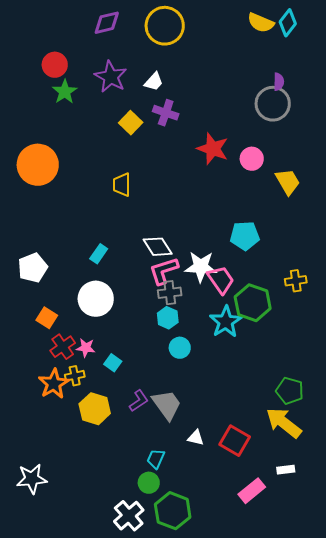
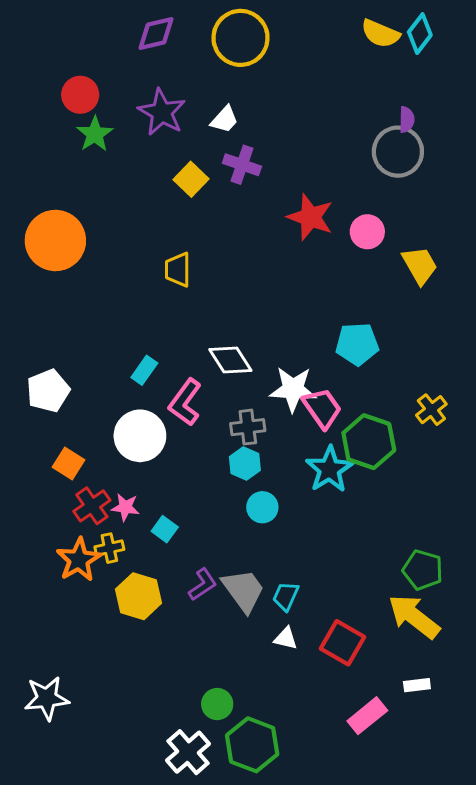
pink L-shape: (164, 271) -> (185, 402), moved, turned -36
yellow cross: (296, 281) -> (431, 410), turned -30
cyan trapezoid: (156, 459) -> (286, 596), moved

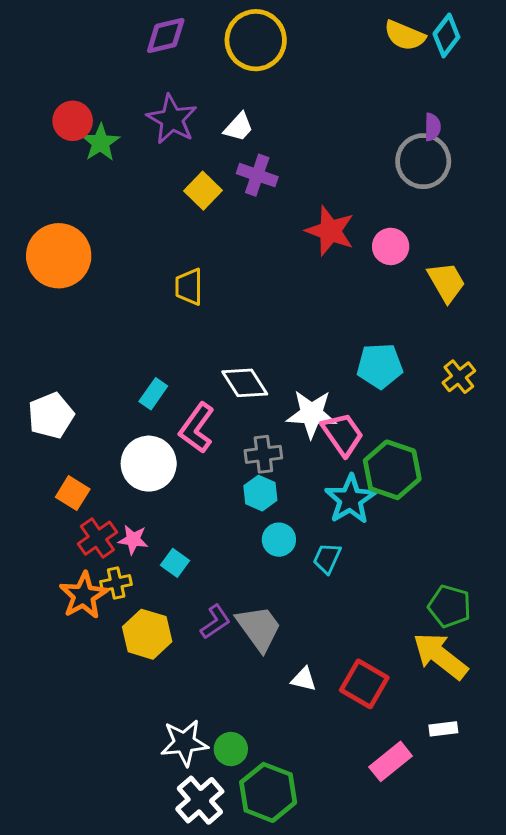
red circle: (80, 95) -> (73, 121), moved
yellow cross: (431, 410) -> (459, 377), moved
cyan trapezoid: (286, 596) -> (327, 558), moved
white star: (47, 698) -> (184, 743), moved

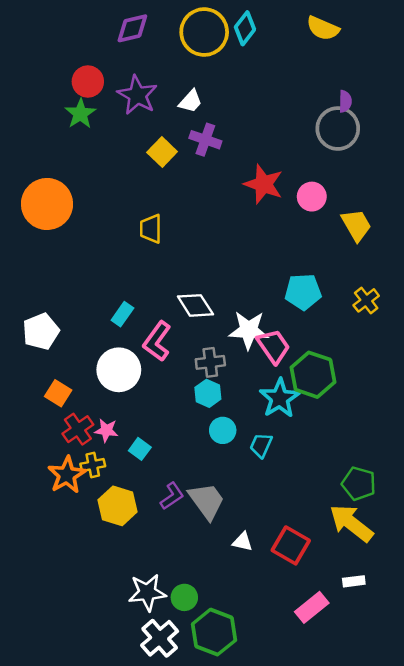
cyan diamond: (446, 35) -> (245, 28), moved
red circle: (73, 121) -> (88, 82), moved

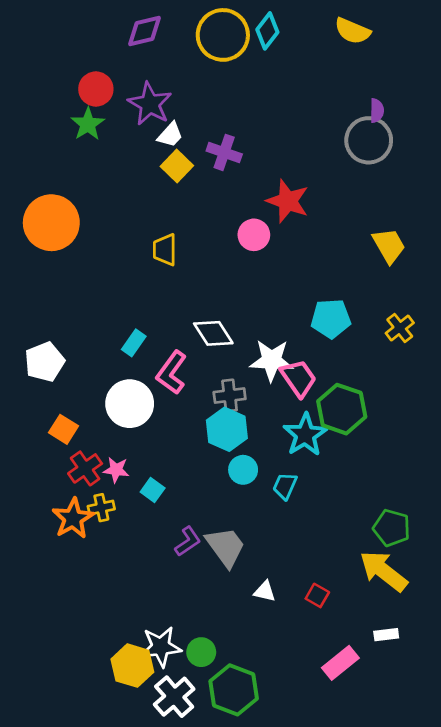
white trapezoid: (191, 101) -> (170, 135), moved
pink circle: (312, 197) -> (254, 235), moved
cyan hexagon: (208, 393) -> (227, 429), size x1.4
yellow hexagon: (118, 506) -> (132, 666), moved
red square: (291, 545) -> (317, 595), size x0.6

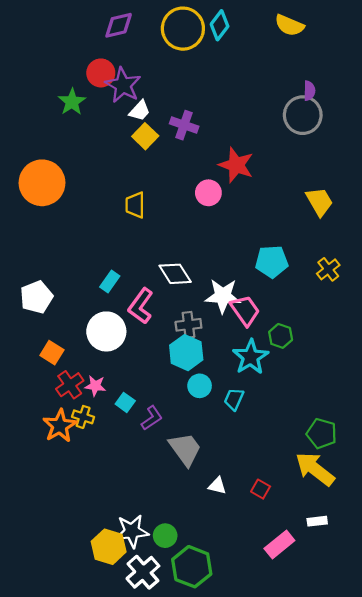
red circle: (96, 89) -> (101, 73), moved
green hexagon: (342, 409) -> (281, 336), size x0.6
yellow cross: (101, 508) -> (83, 417), turned 30
purple L-shape: (188, 541) -> (152, 418), moved

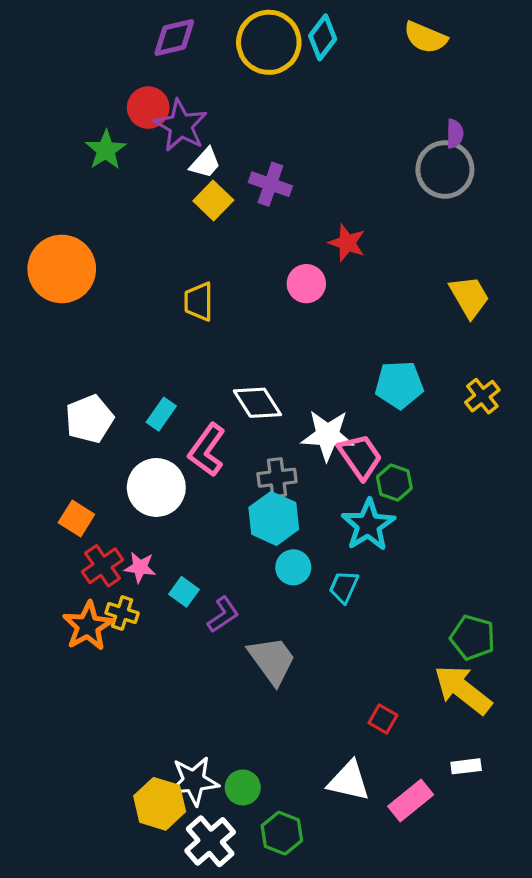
red star: (236, 165) -> (347, 243), size x0.7
white pentagon: (36, 297) -> (89, 419), moved
green hexagon: (281, 336) -> (394, 483), moved
white triangle: (217, 486) -> (349, 781), moved, size x1.6
green hexagon: (192, 567) -> (282, 833), size x0.7

